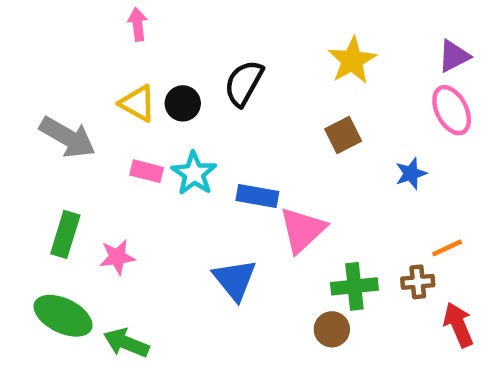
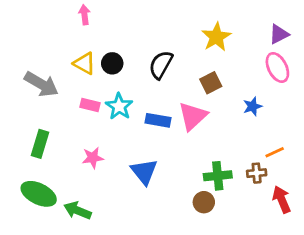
black semicircle: (244, 83) -> (161, 65), moved
pink triangle: (302, 230) -> (193, 116), moved
pink star: (117, 257) -> (93, 158), moved

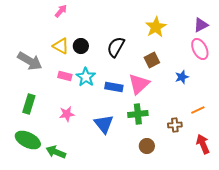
pink arrow: (84, 15) -> (61, 11), turned 48
brown cross: (257, 173) -> (175, 125), moved
green cross: (218, 176) -> (138, 114), moved

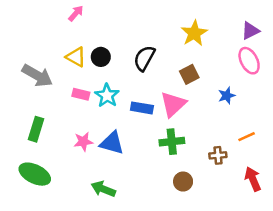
blue triangle: (104, 124) -> (112, 143), moved, turned -35
green arrow: (56, 152) -> (103, 189), moved

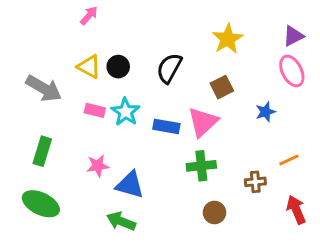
blue triangle: (112, 143) -> (130, 185), moved

